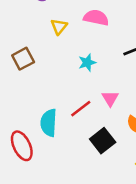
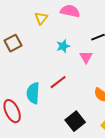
pink triangle: (110, 98) -> (86, 57), moved
black square: (103, 141) -> (75, 121), moved

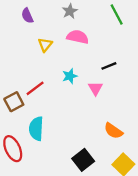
brown square: (13, 43) -> (14, 102), moved
red line: (58, 82) -> (35, 88), moved

